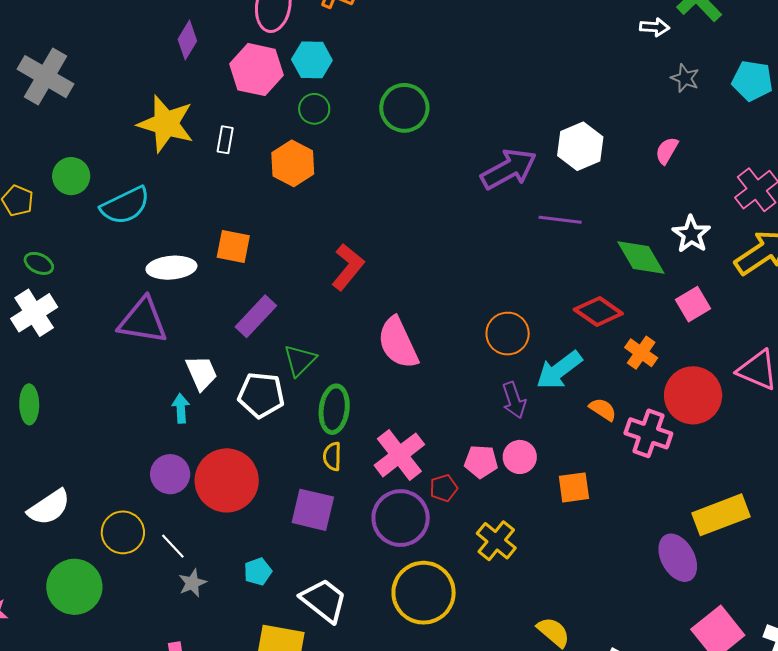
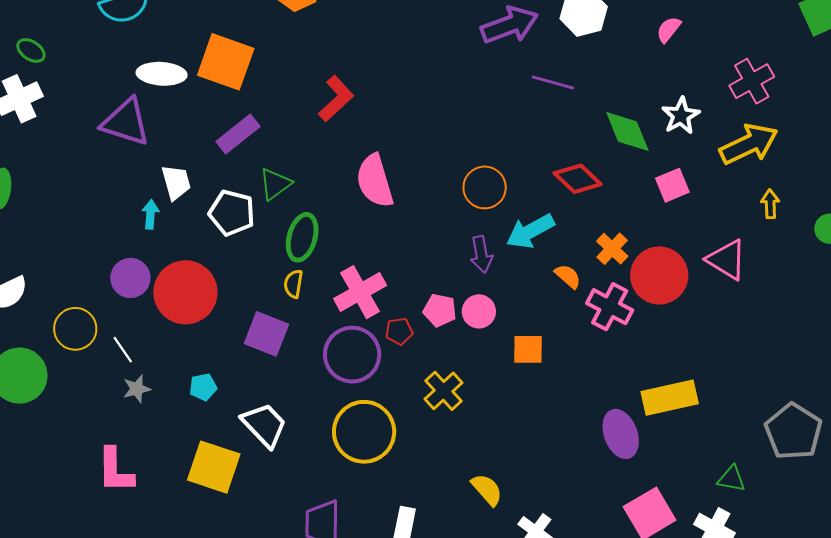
orange square: (233, 247) -> (226, 62), size x1.6
orange cross: (641, 353) -> (612, 249), moved

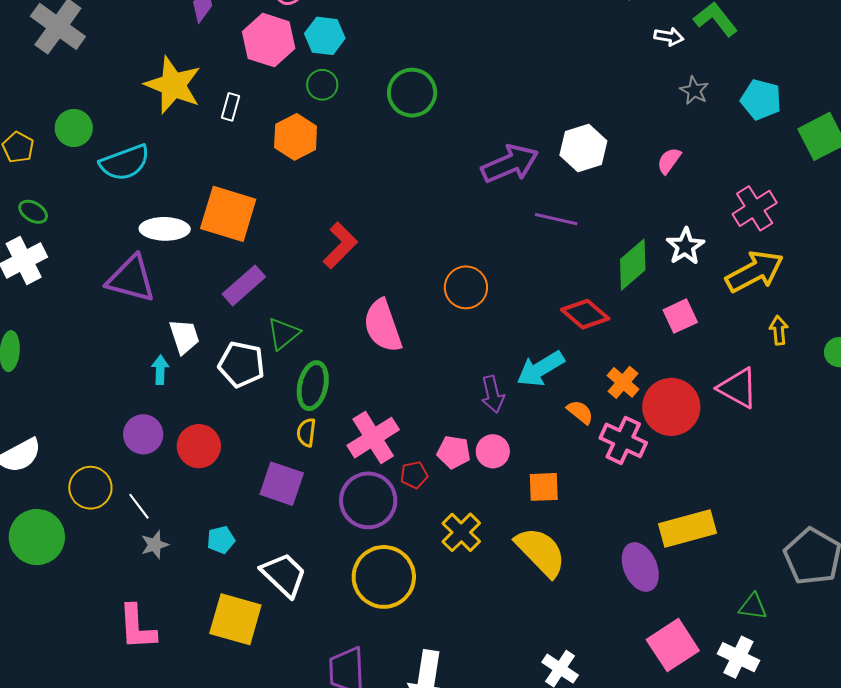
green diamond: (627, 132) -> (633, 265), turned 74
orange circle: (485, 187) -> (466, 287), moved
red circle: (185, 292) -> (199, 446), size x0.7
yellow semicircle: (487, 490) -> (541, 552), moved, size x1.6

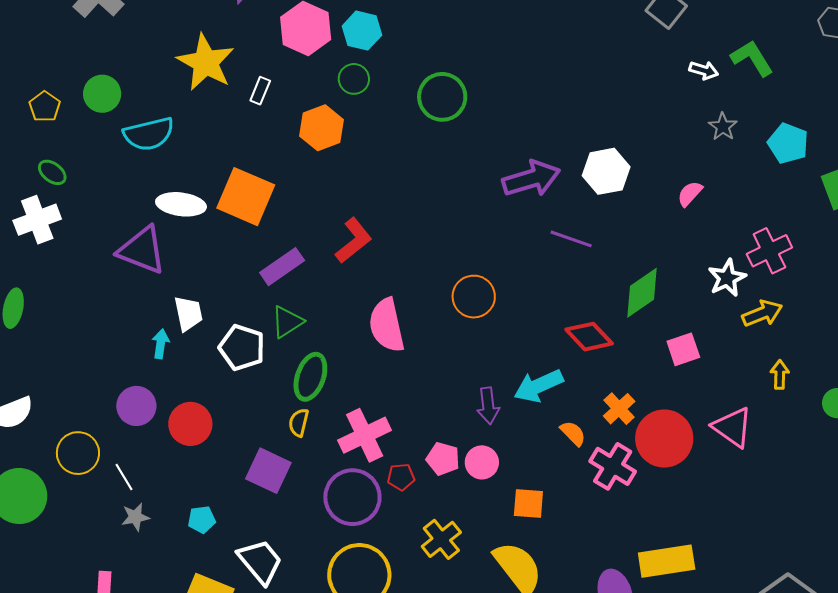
white star: (685, 246) -> (727, 278), moved
yellow arrow: (755, 271) -> (762, 313), size x0.7
purple rectangle: (244, 285) -> (282, 267), moved

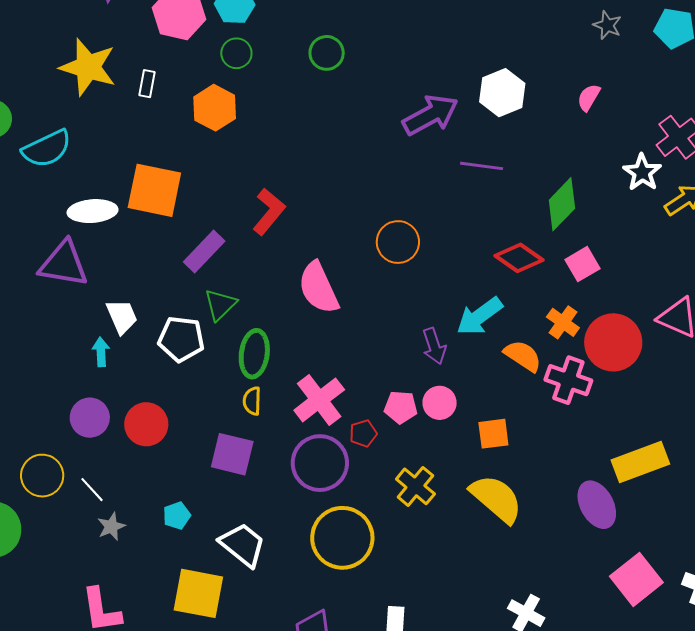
green circle: (442, 97) -> (327, 53), size x0.7
pink square: (683, 349) -> (583, 264), moved
orange semicircle: (573, 433) -> (523, 356), size x1.4

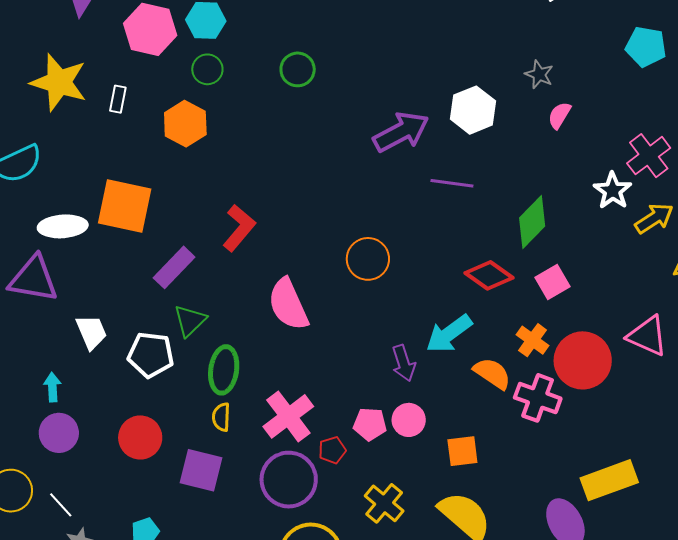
gray star: (607, 25) -> (539, 74), moved
cyan arrow: (101, 352) -> (52, 387), moved
red circle: (146, 424) -> (140, 437), moved

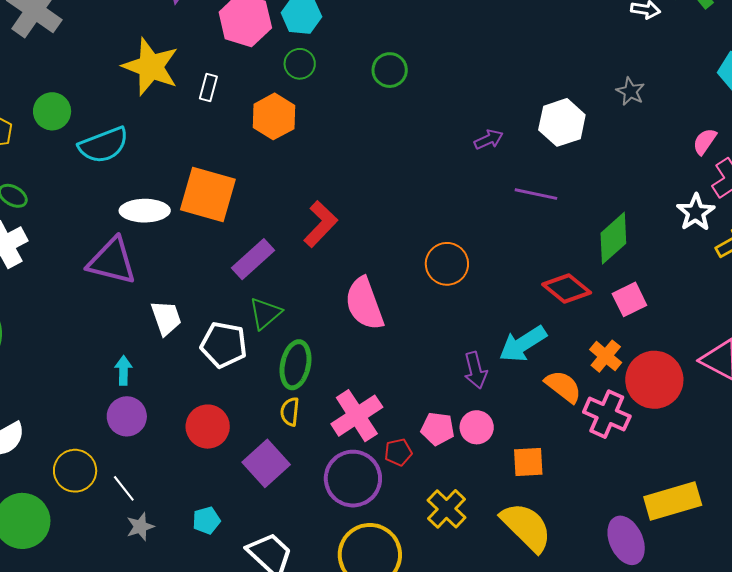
pink semicircle: (559, 115) -> (705, 141), moved
purple arrow: (401, 132) -> (489, 139), size x0.5
purple square: (201, 470) -> (266, 463), turned 30

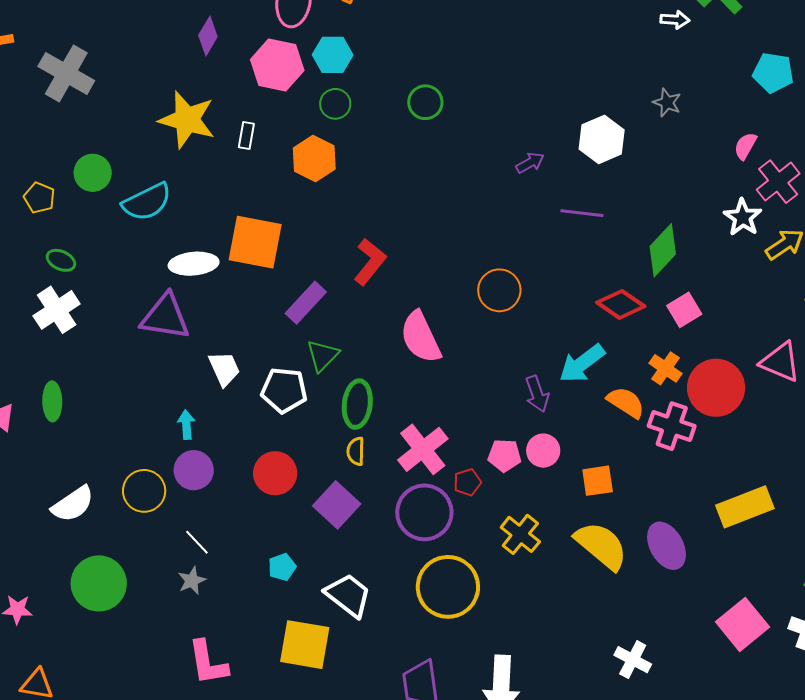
yellow circle: (75, 471) -> (144, 491), moved
gray star: (140, 527) -> (192, 581), moved
purple ellipse: (626, 540) -> (666, 546), moved

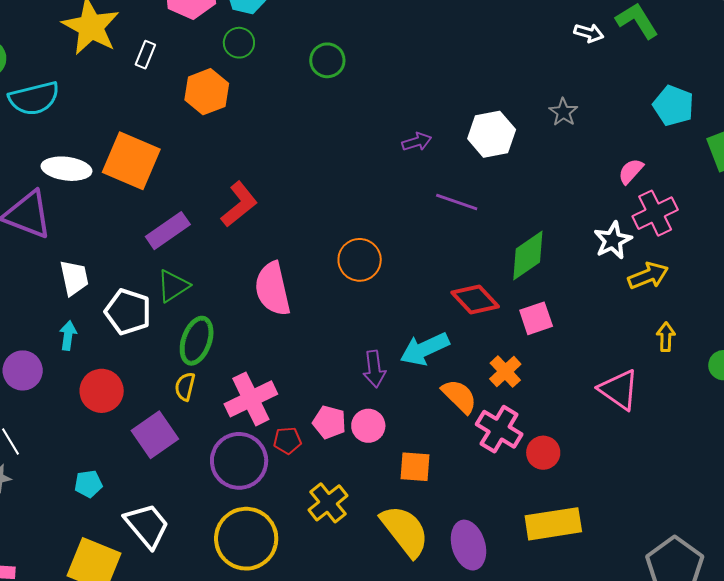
red circle: (716, 388) -> (543, 453), moved, size x0.6
cyan arrow: (186, 425) -> (68, 336), moved

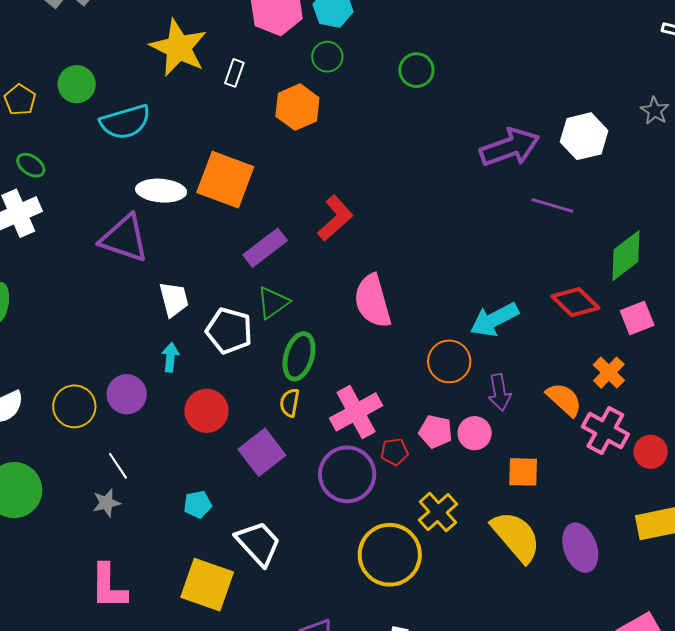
purple arrow: (417, 142) -> (510, 147), size x2.0
orange circle: (360, 260) -> (449, 361), moved
cyan arrow: (425, 349) -> (494, 320), moved
purple arrow: (374, 369) -> (500, 392), moved
yellow circle: (246, 539) -> (390, 555), moved

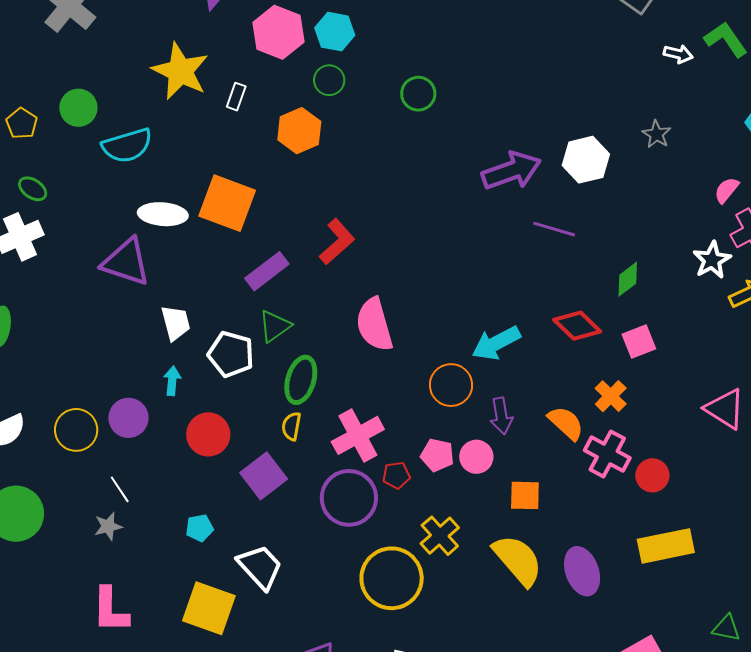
green diamond: (626, 256) -> (628, 279), size x0.7

